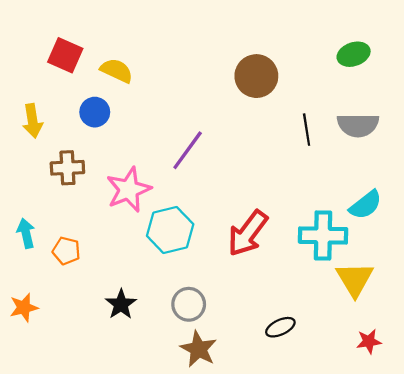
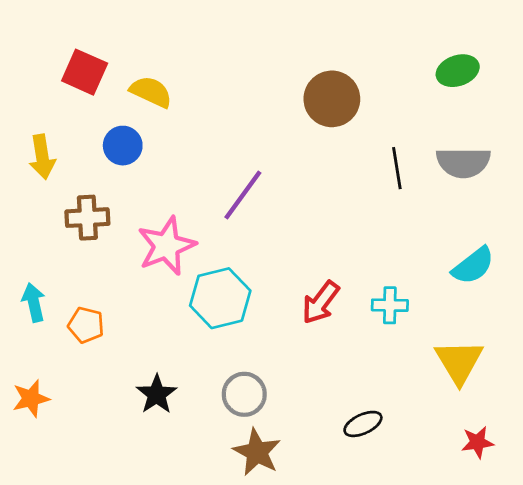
red arrow: (248, 233) -> (321, 302), size x0.7
cyan cross: (323, 235) -> (390, 305), moved, size x0.6

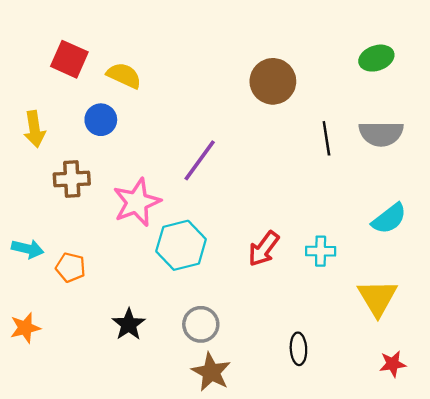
cyan arrow: (34, 302) -> (28, 249), turned 116
black ellipse: (363, 424) -> (298, 349), turned -68

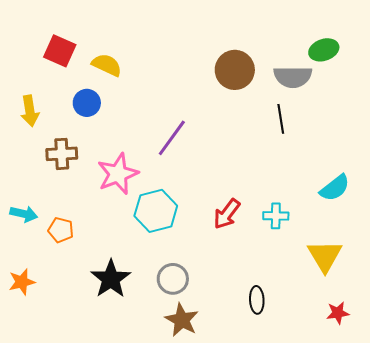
gray semicircle: (381, 134) -> (293, 77), moved
black star: (129, 324) -> (111, 279), size x1.4

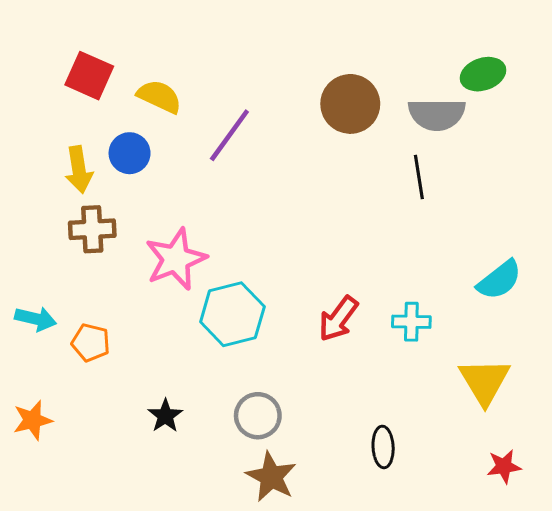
yellow arrow: (30, 111) -> (79, 170), moved
purple line: (172, 138) -> (229, 135), moved
black star: (111, 279) -> (165, 416), size x0.6

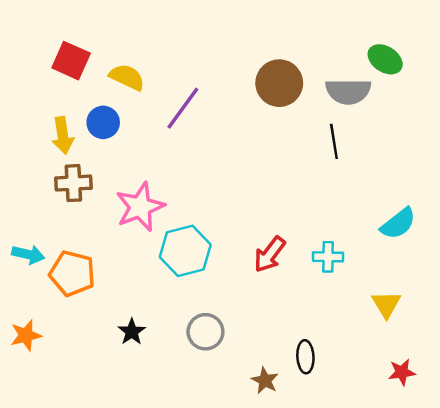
green ellipse: (483, 74) -> (385, 59), turned 52
orange pentagon: (91, 343) -> (72, 273), size x1.5
yellow triangle: (484, 381) -> (386, 304), size x0.7
brown star: (271, 477) -> (265, 381), moved, size x0.7

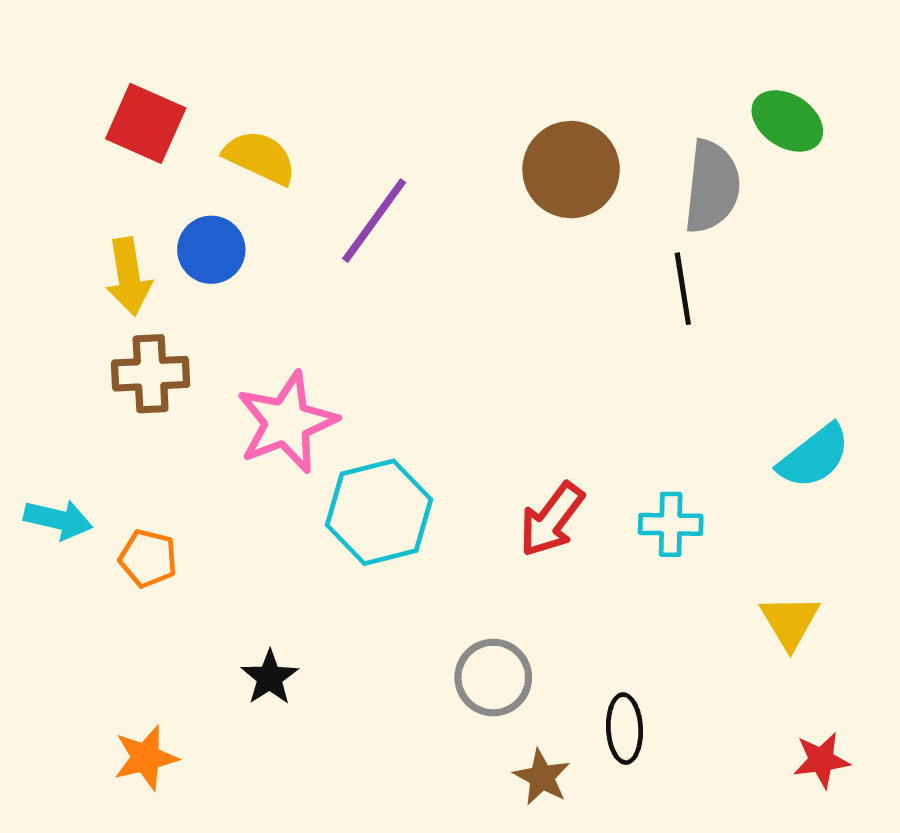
gray semicircle: (348, 91) -> (712, 187), turned -84
orange pentagon: (72, 273) -> (148, 558), size x0.6
gray circle: (205, 332) -> (493, 678), moved
orange star: (26, 335) -> (146, 758), moved

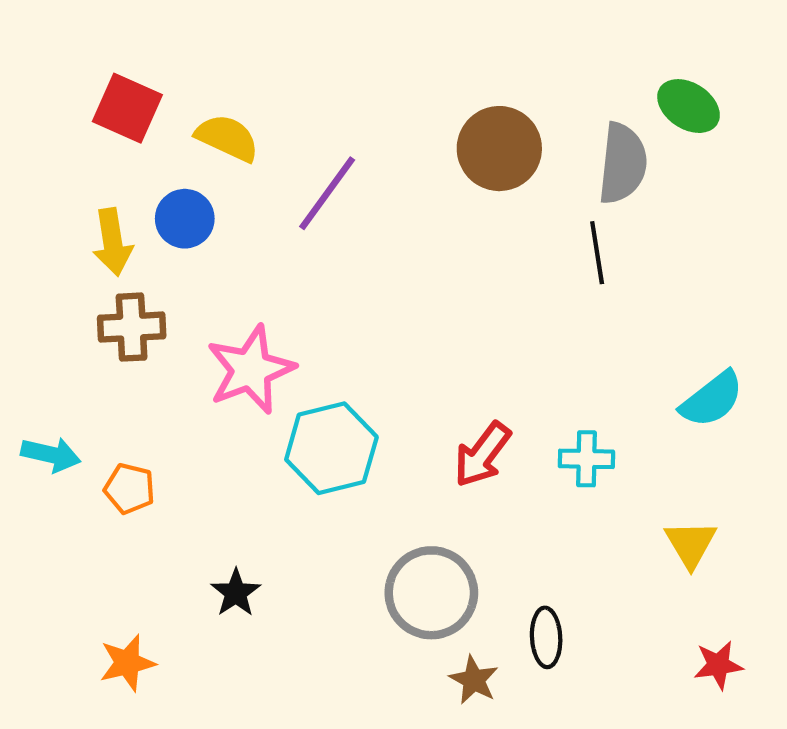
gray circle: (493, 678) -> (431, 593), size x1.4

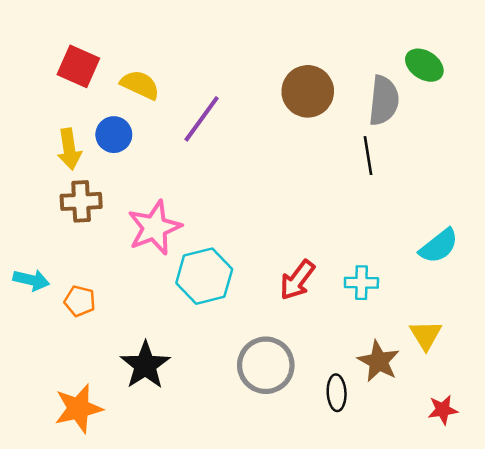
black star: (236, 593) -> (145, 365), size x1.6
orange star: (127, 663) -> (78, 408), size x1.4
brown star: (474, 680) -> (379, 361), moved, size x1.4

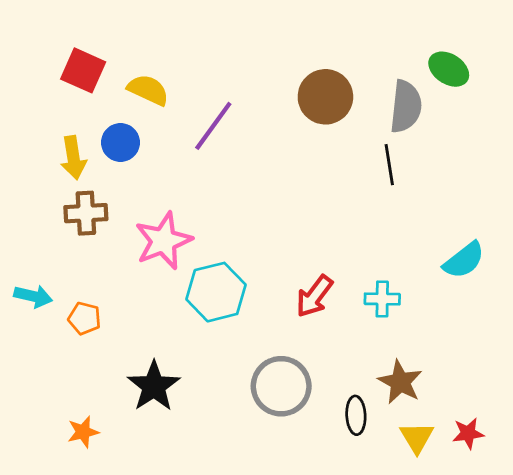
yellow triangle: (426, 335) -> (417, 437), moved
orange star: (78, 408) -> (83, 432), size x0.6

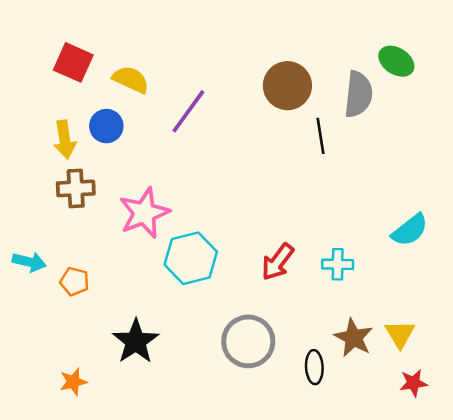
black line: (389, 165) -> (320, 136), moved
yellow triangle: (417, 437) -> (400, 334), moved

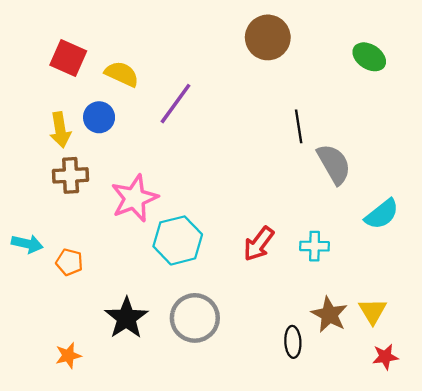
brown circle: (287, 86) -> (268, 37), moved
gray semicircle: (358, 94) -> (334, 164), moved, turned -36
gray circle: (248, 341) -> (195, 318), moved

